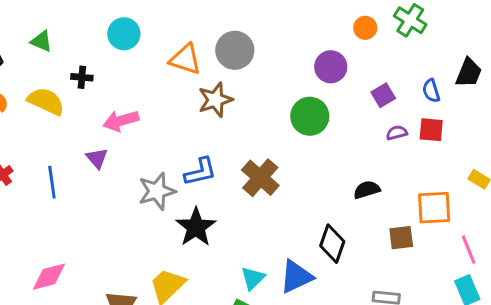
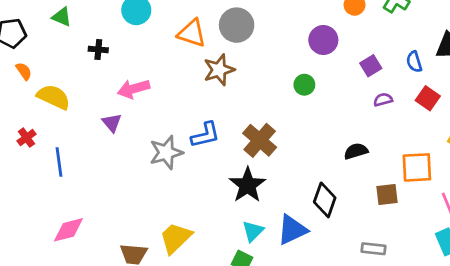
yellow semicircle: (46, 101) -> (54, 97), moved
green circle: (310, 116) -> (304, 85), size x0.6
red square: (431, 130) -> (428, 98), moved, turned 30
blue line: (52, 182) -> (59, 162), moved
black star: (196, 227) -> (247, 185), moved

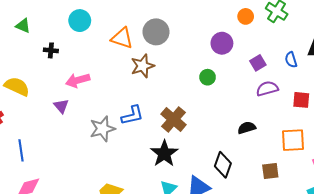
red square: (428, 98) -> (301, 100), moved, turned -30
purple semicircle: (383, 100) -> (267, 89), size x1.5
blue line: (59, 162) -> (21, 150), moved
brown square: (387, 195) -> (270, 171), moved

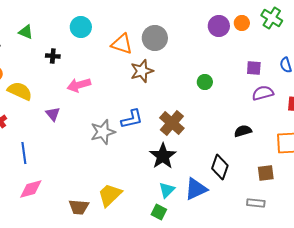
purple circle: (222, 43) -> (219, 26), moved
purple square: (258, 63) -> (254, 68), turned 35
purple triangle: (61, 106) -> (53, 114), moved

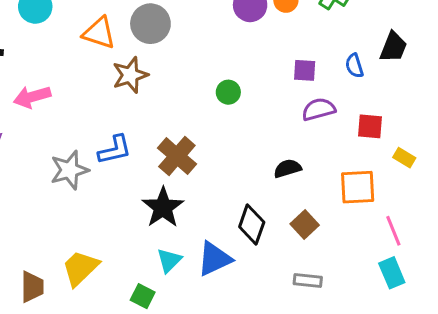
brown square: (266, 173) -> (305, 225), moved, turned -36
brown trapezoid: (79, 207) -> (32, 287), turned -95
green square: (159, 212) -> (143, 296), moved

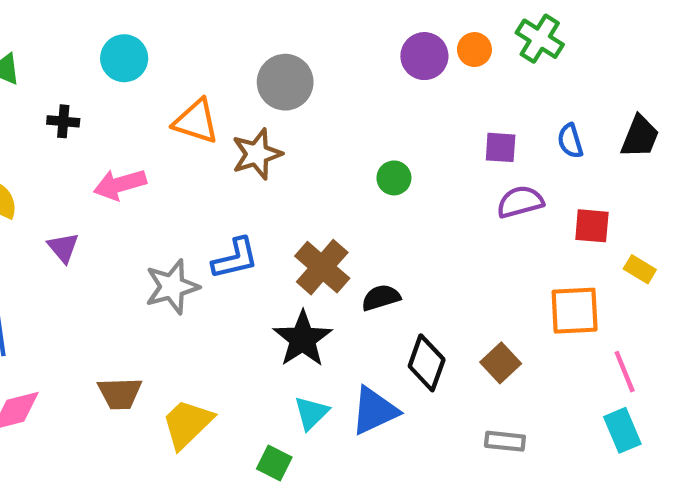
orange triangle: (99, 33) -> (196, 121), moved
black trapezoid: (393, 47) -> (640, 137), moved
black semicircle: (287, 168) -> (381, 298), moved
brown trapezoid: (32, 287) -> (120, 393), moved, turned 88

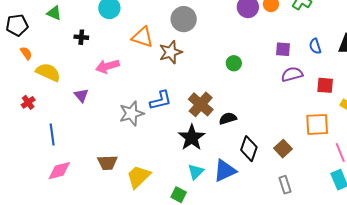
gray rectangle: (505, 441) -> (285, 185), turned 66

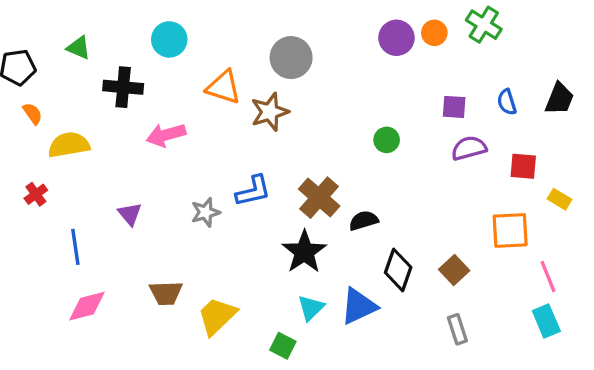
black cross: (81, 37) -> (123, 87), size x1.6
green circle: (234, 63) -> (387, 140), moved
yellow semicircle: (48, 72) -> (69, 145), turned -35
purple triangle: (81, 95) -> (130, 214), moved
gray star: (131, 113) -> (205, 212), size x0.7

